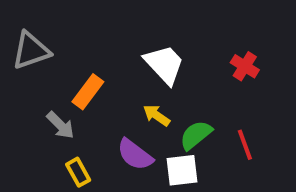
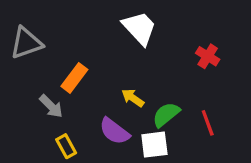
white trapezoid: (164, 64) -> (139, 28), moved

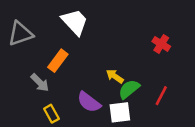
white trapezoid: (139, 28) -> (75, 22), moved
yellow arrow: (133, 98) -> (115, 76), moved
red line: (208, 123) -> (161, 96), turned 48

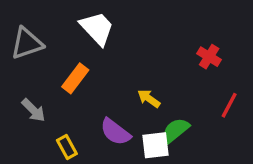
gray arrow: (40, 83) -> (33, 110), moved
green semicircle: (129, 89) -> (176, 130), moved
red line: (161, 96) -> (229, 105), moved

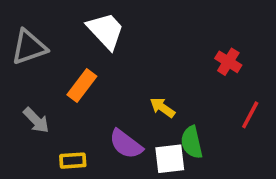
green semicircle: (176, 130) -> (192, 142), turned -64
yellow rectangle: (67, 147) -> (73, 161), turned -65

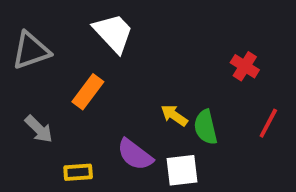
green semicircle: (192, 142) -> (206, 127), moved

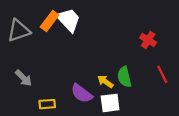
orange rectangle: (88, 92) -> (50, 21), moved
yellow arrow: (174, 115) -> (105, 82), moved
red line: (268, 123) -> (162, 74), turned -54

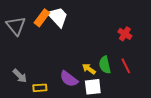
gray triangle: (19, 31) -> (16, 26), turned -50
red line: (162, 74) -> (126, 66), moved
gray arrow: (23, 78) -> (20, 76), moved

